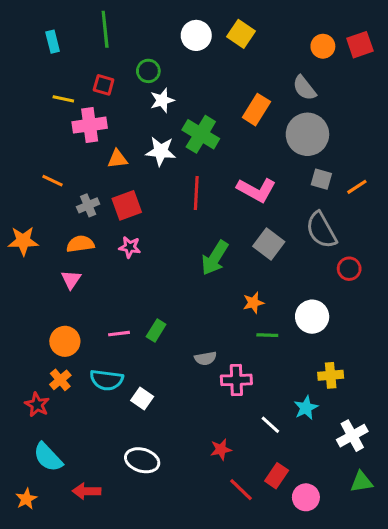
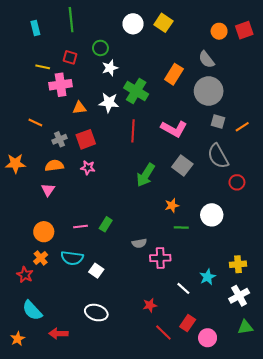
yellow cross: (331, 375) -> (238, 264), moved

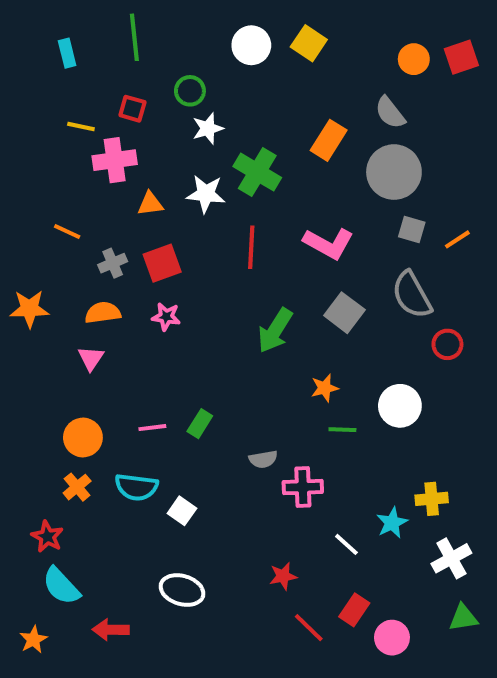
yellow cross: (238, 264) -> (432, 499), moved
red star: (25, 275) -> (47, 537), moved

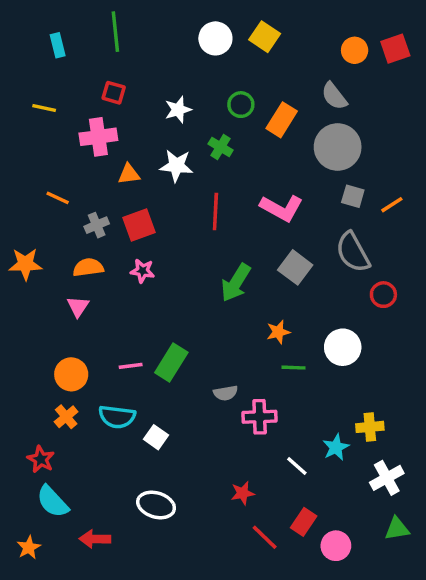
green circle: (190, 91) -> (241, 105), moved
yellow line: (81, 126) -> (44, 108), moved
green cross: (257, 172) -> (221, 147), size x0.6
green rectangle: (200, 424) -> (171, 362), size x1.5

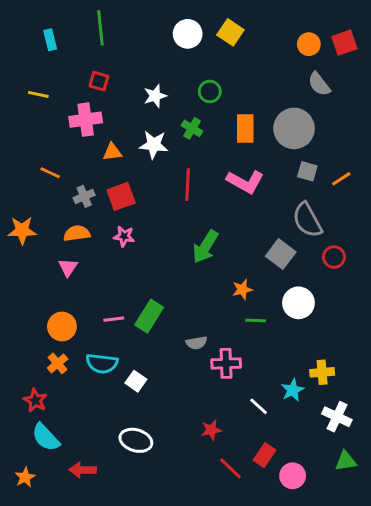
gray semicircle: (334, 96) -> (319, 84), moved
orange rectangle: (282, 120) -> (245, 128), moved, turned -32
gray square: (295, 267) -> (281, 254), moved
white cross: (387, 478) -> (337, 417), turned -36

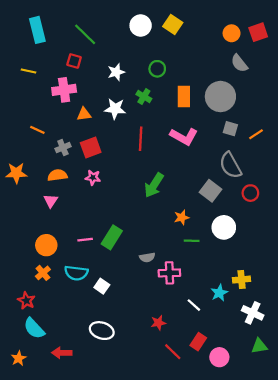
green line: (100, 28) -> (85, 34), moved, turned -40
cyan rectangle: (50, 40) -> (37, 30), size x1.6

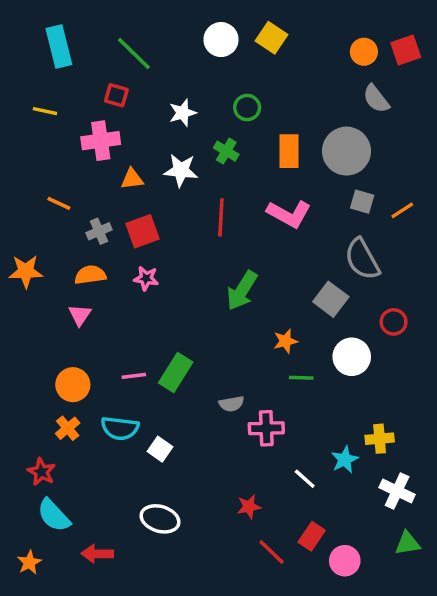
red circle: (250, 193) -> (394, 322), moved

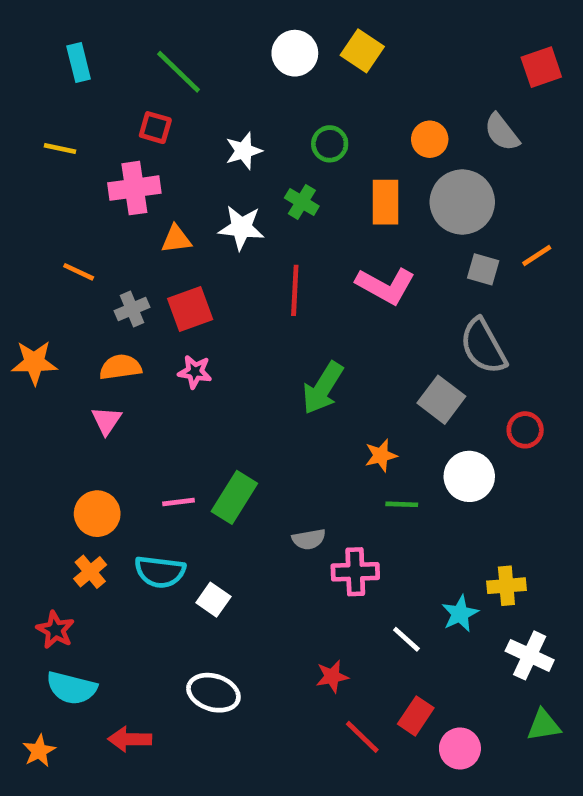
cyan rectangle: (59, 47) -> (79, 62), size x0.7
orange circle: (364, 52) -> (430, 139), moved
orange line: (402, 210) -> (537, 255), moved
cyan semicircle: (54, 515) -> (72, 688), turned -33

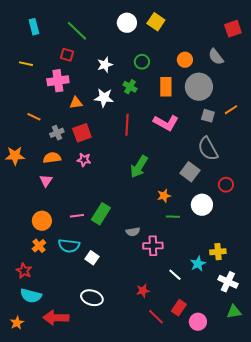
red arrow: (130, 739) -> (56, 318), size x1.4

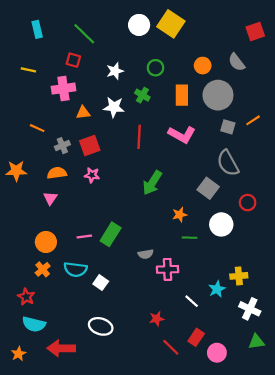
yellow square: (156, 22) -> (171, 24), size x1.4

